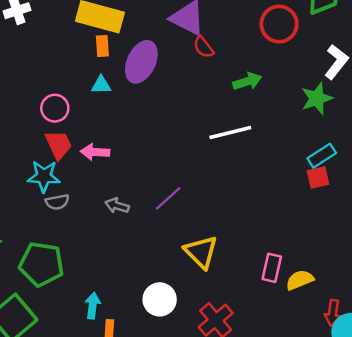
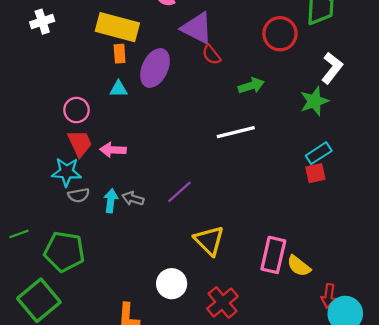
pink rectangle: (272, 268) -> (273, 255), size x1.4
yellow semicircle: (300, 280) -> (299, 266), turned -120
cyan arrow: (93, 306) -> (111, 201), moved

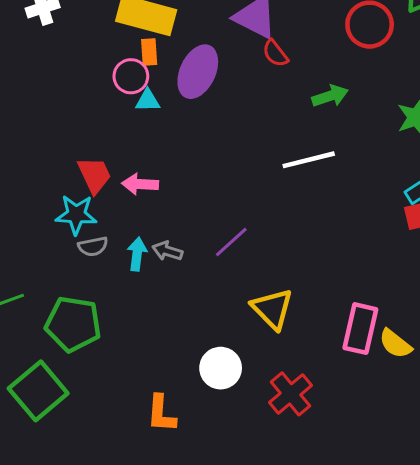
pink circle: (76, 110) -> (131, 76), moved

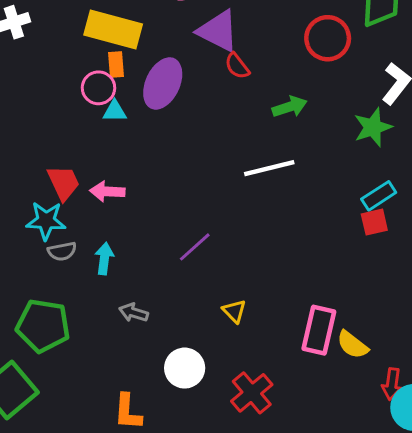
gray arrow: (167, 251) -> (134, 313), moved
yellow triangle: (272, 309) -> (234, 311), size x0.6

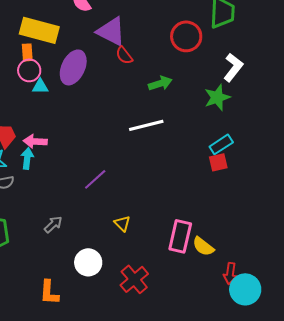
orange rectangle: (116, 64) -> (27, 52), moved
cyan arrow: (104, 259) -> (27, 158), moved
gray arrow: (134, 313) -> (53, 224), turned 120

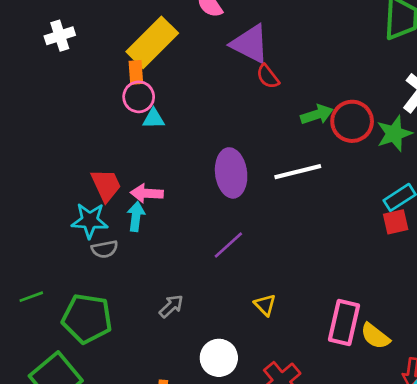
yellow rectangle: (39, 30) -> (152, 42), turned -60
red circle: (186, 36) -> (352, 121), moved
purple ellipse: (73, 67) -> (231, 173), moved, turned -32

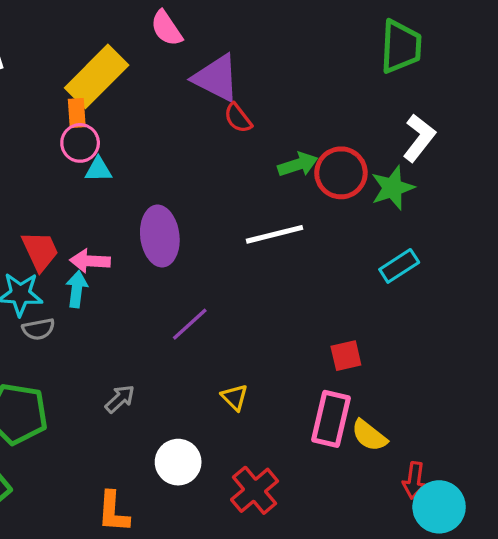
purple ellipse: (231, 173) -> (160, 236), moved
red square: (396, 222) -> (346, 356), moved

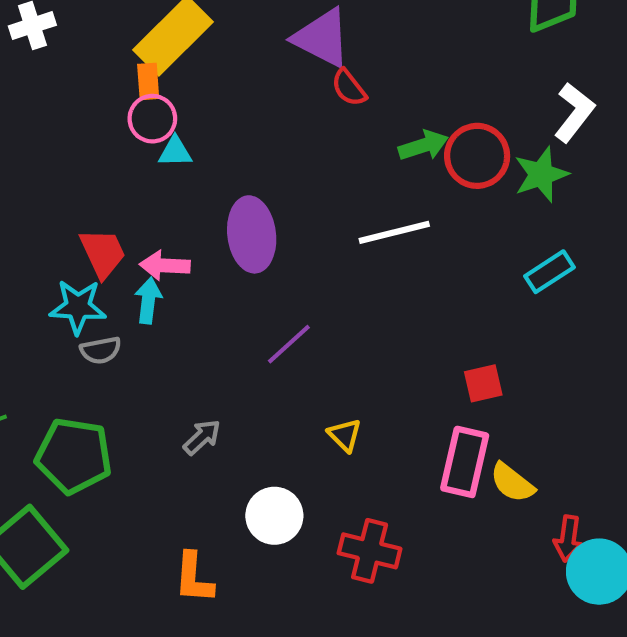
red cross: (255, 490) -> (370, 551), turned -36

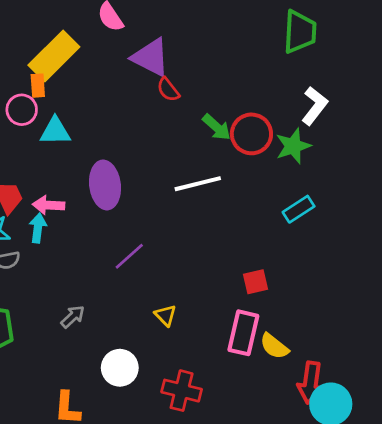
pink circle: (152, 119) -> (22, 110), moved
green arrow: (423, 146) -> (217, 127), turned 60
cyan triangle: (175, 152) -> (55, 131), size x1.4
red arrow: (568, 538) -> (311, 383), size x1.4

